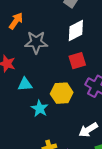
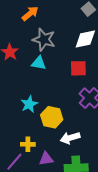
cyan triangle: (25, 84) -> (39, 63), moved
yellow hexagon: (62, 93) -> (52, 117), moved

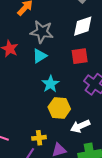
cyan triangle: (39, 63) -> (40, 56), turned -35
cyan star: (29, 104) -> (50, 84), moved

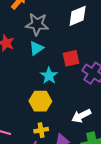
red square: (80, 56) -> (71, 58), moved
yellow hexagon: (59, 108) -> (40, 101), moved

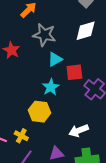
cyan triangle: (36, 48) -> (55, 59), moved
yellow cross: (41, 130) -> (21, 136), moved, turned 32

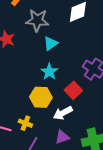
red square: (74, 72) -> (73, 90), moved, turned -30
white arrow: (79, 131) -> (63, 113), moved

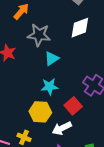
cyan star: (49, 72) -> (50, 87), turned 30

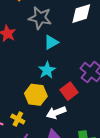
cyan star: (50, 87) -> (47, 70), turned -30

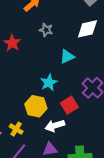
gray star: (40, 18) -> (46, 30), size x0.6
cyan triangle: (51, 42) -> (67, 57), moved

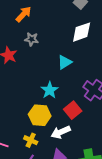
gray star: (46, 30) -> (32, 39), moved
yellow cross: (16, 129) -> (31, 140), moved

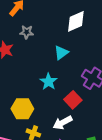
yellow hexagon: (40, 115) -> (22, 109), moved

